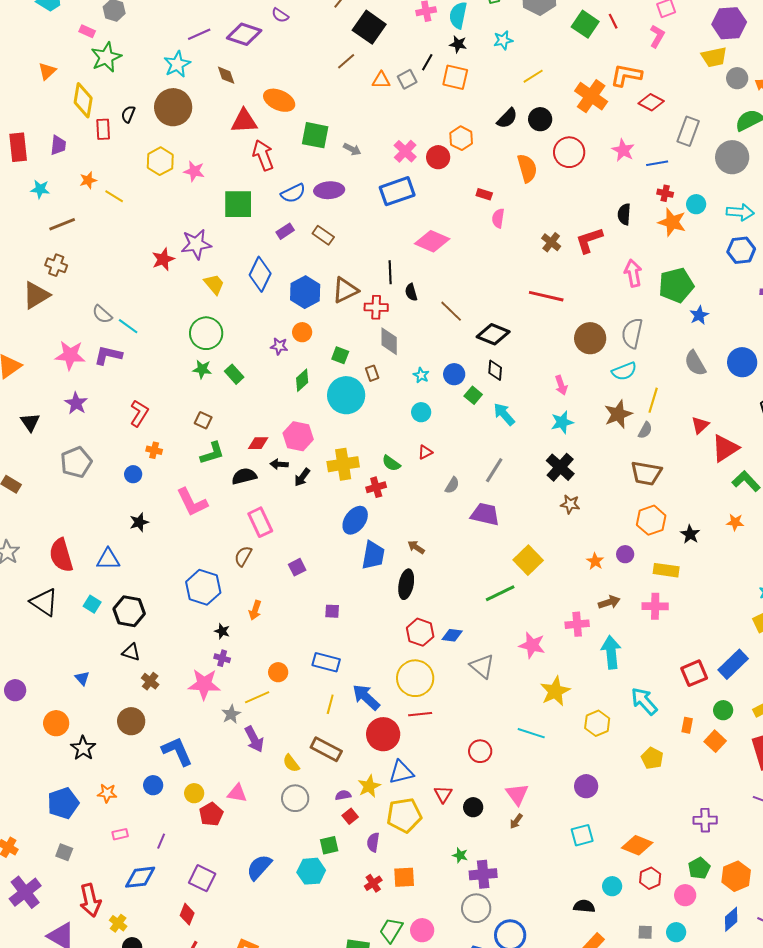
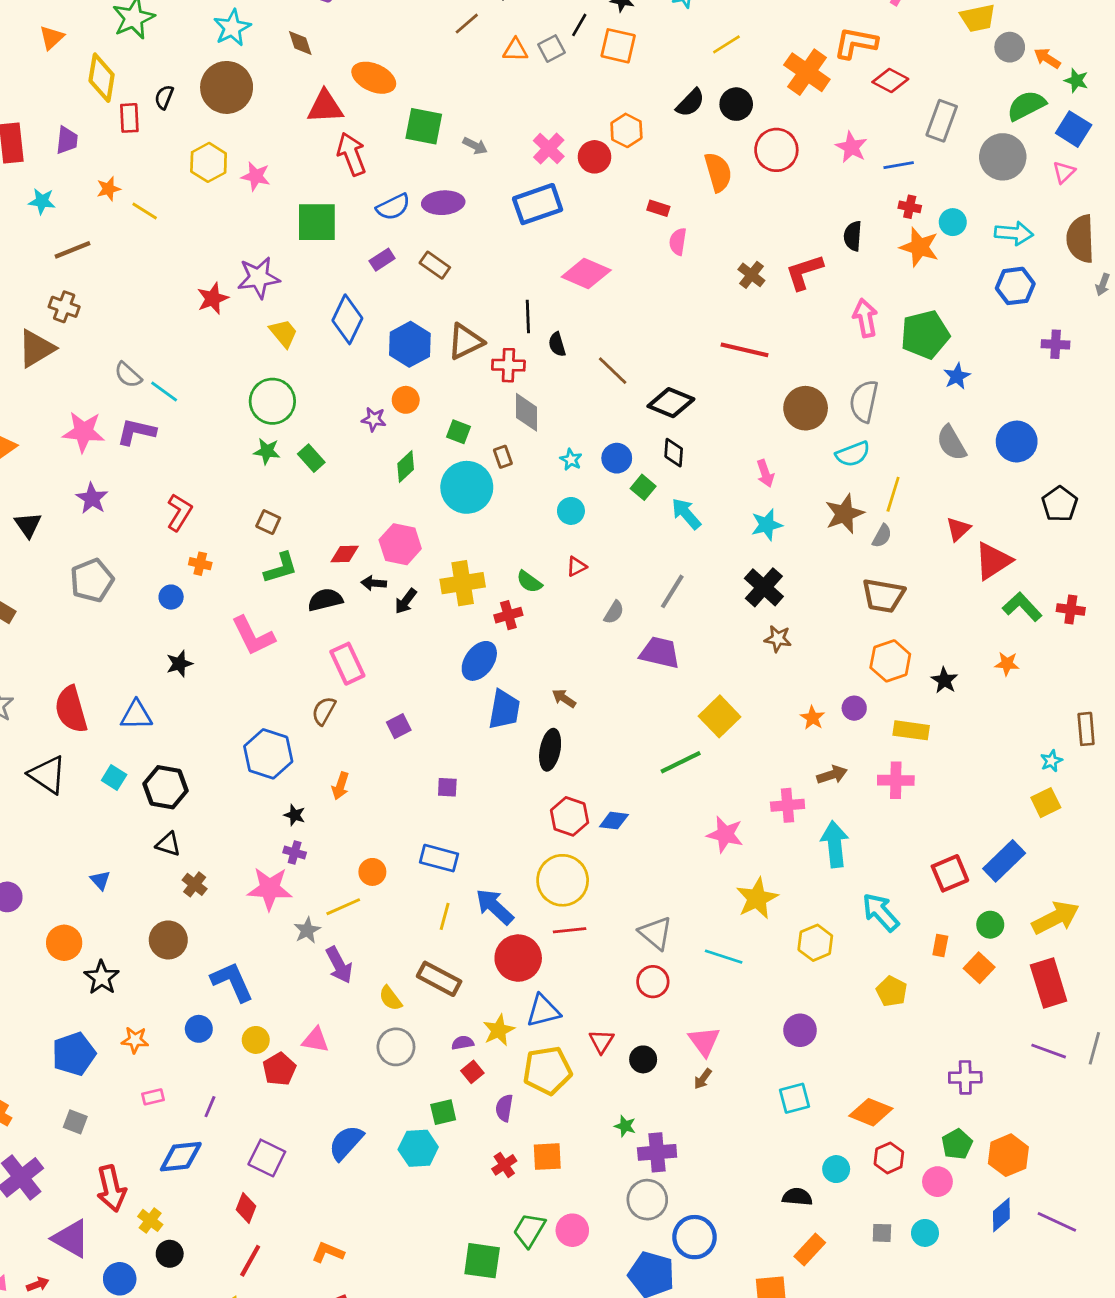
gray triangle: (482, 666) -> (656, 933), moved

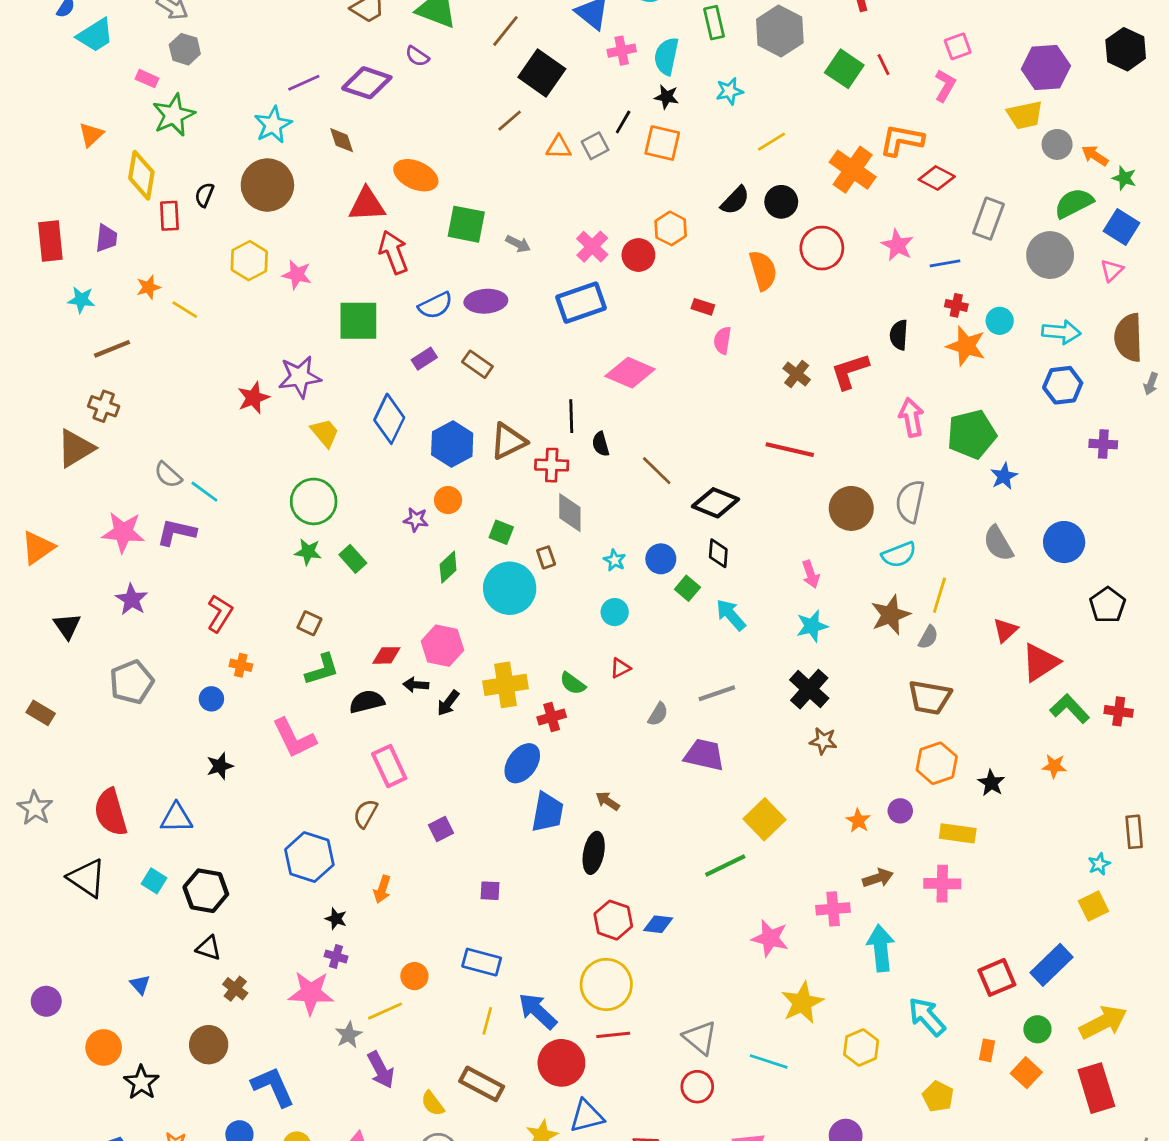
gray line: (672, 591) -> (717, 693), turned 39

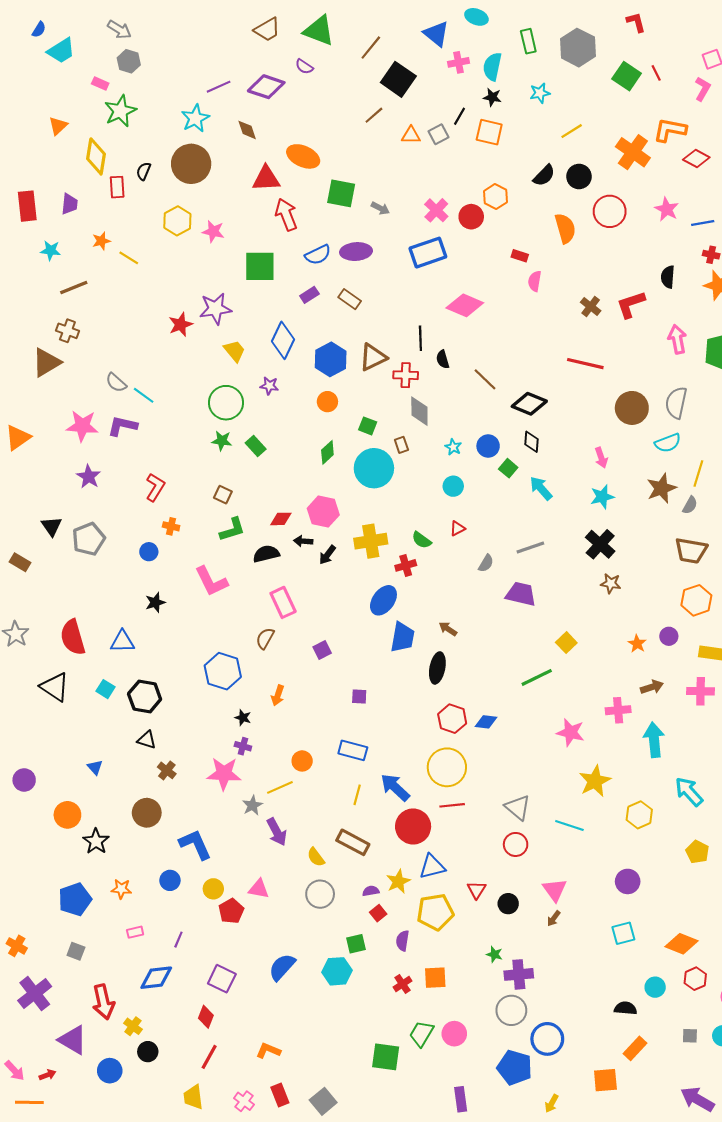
purple star: (416, 520) -> (269, 386), moved
black triangle: (67, 626) -> (52, 526), moved
yellow square: (764, 819) -> (566, 643), size x0.7

